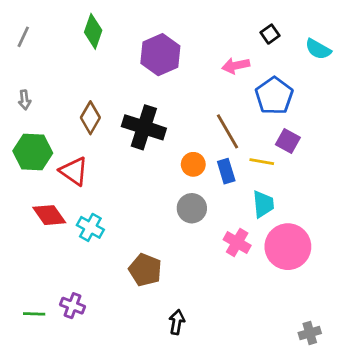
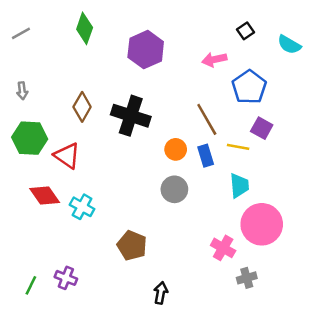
gray line: (23, 37) -> (21, 33), turned 36
pink cross: (237, 243) -> (223, 248), moved
green line: (34, 314) -> (31, 285), turned -66
gray cross: (310, 333) -> (247, 278), moved

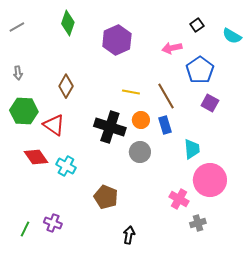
black cross: (131, 116) -> (110, 127), moved
yellow line: (238, 147) -> (131, 92), moved

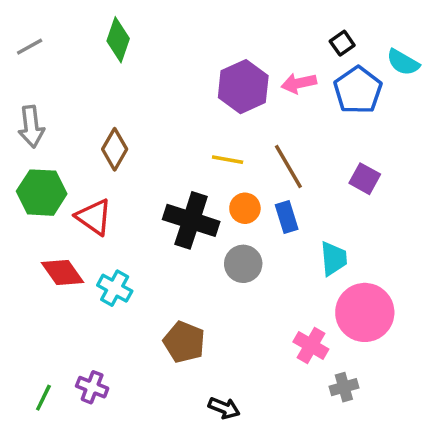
purple hexagon: (117, 40) -> (243, 87), moved
blue pentagon: (200, 70) -> (358, 90), moved
gray arrow: (18, 73) -> (31, 127), size x1.6
black arrow: (129, 235) -> (224, 408), turned 102

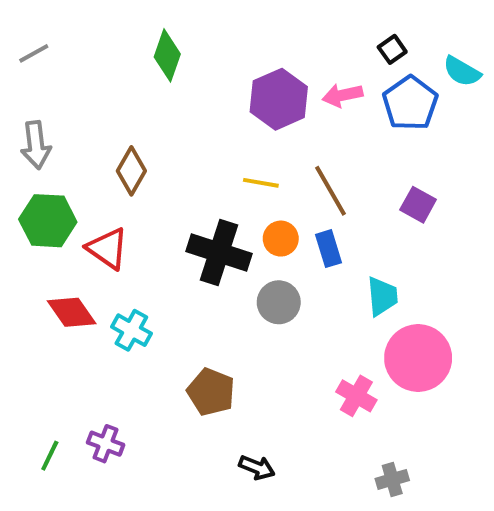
green diamond: (118, 40) -> (167, 55), moved
gray cross: (344, 387) -> (392, 479), moved

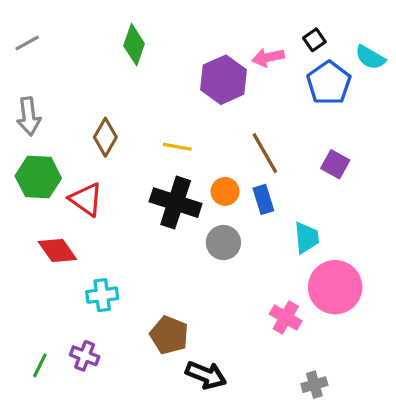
pink arrow: (342, 95) -> (268, 57), moved
yellow line: (261, 183) -> (177, 147), moved
cyan cross: (131, 330) -> (102, 295), moved, turned -36
brown pentagon: (211, 392) -> (169, 335), moved
black arrow: (257, 468) -> (206, 375), size x1.4

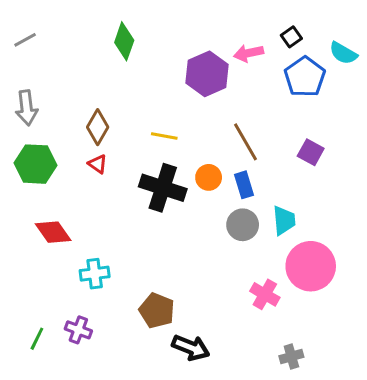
red triangle: (86, 199) -> (98, 164), moved, size x0.6
gray circle: (223, 243) -> (243, 225), moved

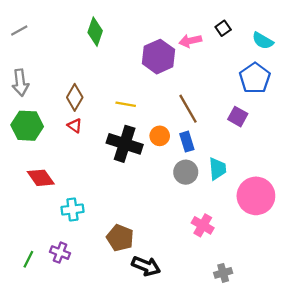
blue pentagon: (305, 77) -> (255, 78), moved
pink circle: (311, 266) -> (256, 196), moved

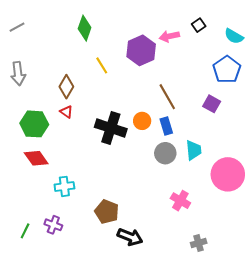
yellow line: (126, 104) -> (102, 65), moved, turned 48
green hexagon: (27, 126) -> (34, 124), moved

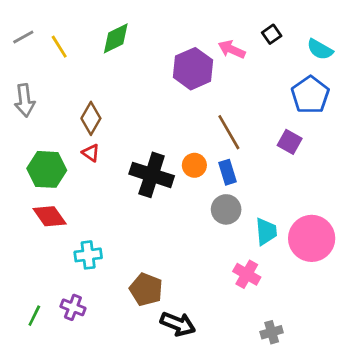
green diamond: (85, 28) -> (116, 38), turned 45
pink arrow: (169, 36) -> (232, 49), turned 36
yellow line: (102, 65) -> (59, 47), moved
cyan trapezoid: (194, 150) -> (266, 231), moved

